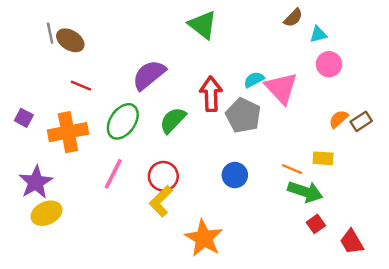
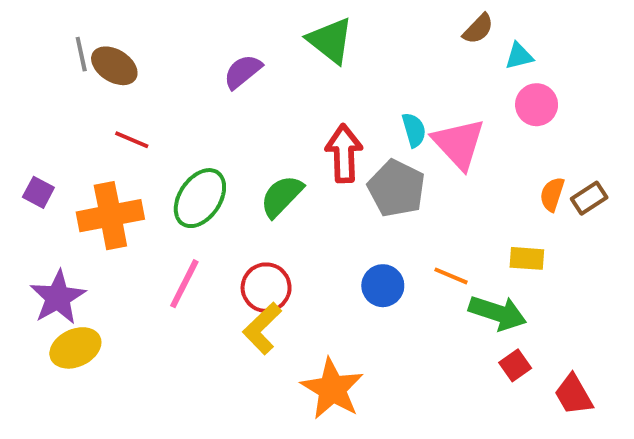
purple semicircle: (149, 75) -> (243, 72), moved, size x0.7
cyan semicircle: (254, 80) -> (414, 130), turned 102
orange semicircle: (339, 119) -> (552, 194), turned -30
orange line: (292, 169) -> (451, 276), moved

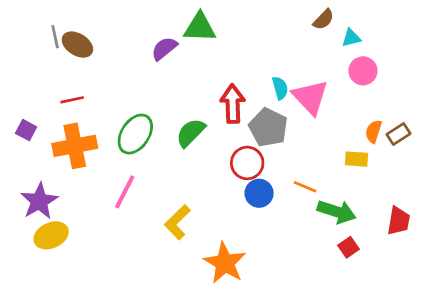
green triangle: (330, 40) -> (200, 27), moved, turned -36
red line: (132, 140) -> (72, 100), moved, turned -35
yellow rectangle: (527, 258) -> (356, 159), moved
red circle: (266, 288) -> (247, 163), moved
red trapezoid: (574, 395) -> (399, 221), moved, turned -140

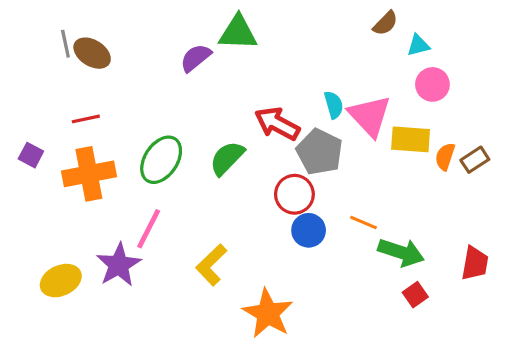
red arrow: (233, 104) -> (277, 124), turned -60
yellow rectangle: (356, 159) -> (411, 139), moved, size x1.4
purple star: (39, 201) -> (119, 265), moved

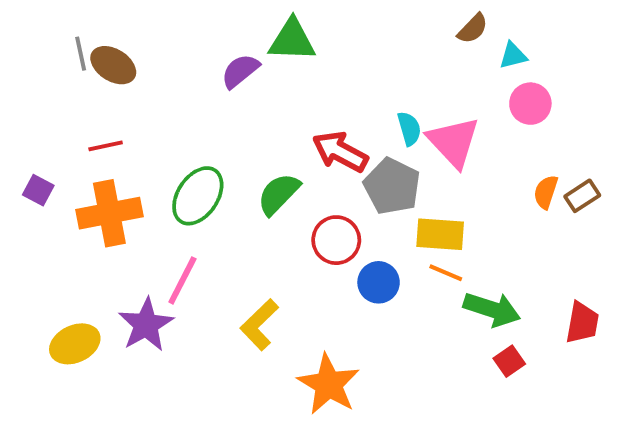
yellow rectangle: (411, 139) -> (440, 234), moved
red circle: (294, 194) -> (336, 240), moved

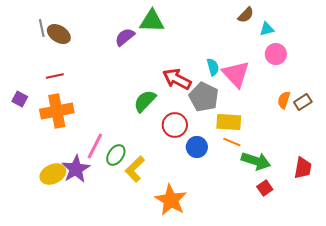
green ellipse: (198, 196) -> (116, 155), moved, size x0.7
yellow ellipse: (75, 344) -> (53, 174), moved

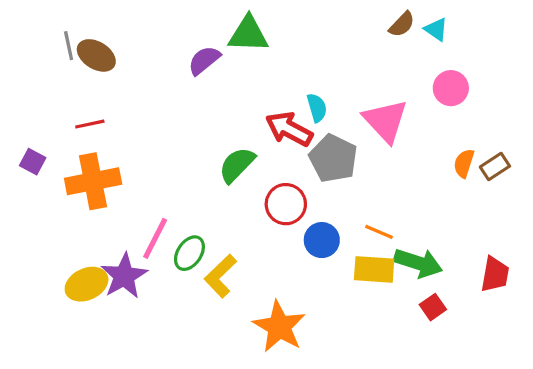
cyan triangle: (267, 29) -> (436, 29), moved, turned 49
cyan semicircle: (213, 67) -> (317, 108), moved
yellow rectangle: (229, 122) -> (374, 269), moved

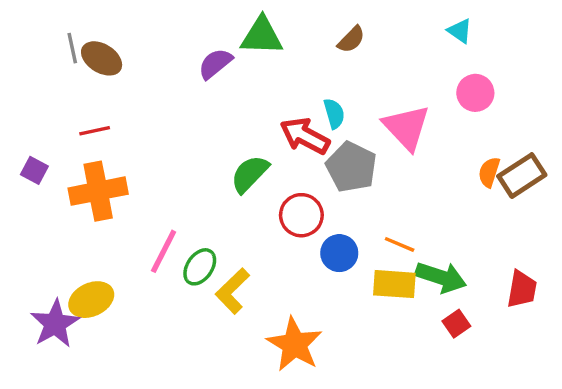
brown semicircle: (402, 24) -> (351, 39), moved
brown rectangle: (495, 167) -> (522, 176), size x1.5
purple star: (124, 276) -> (55, 324), moved

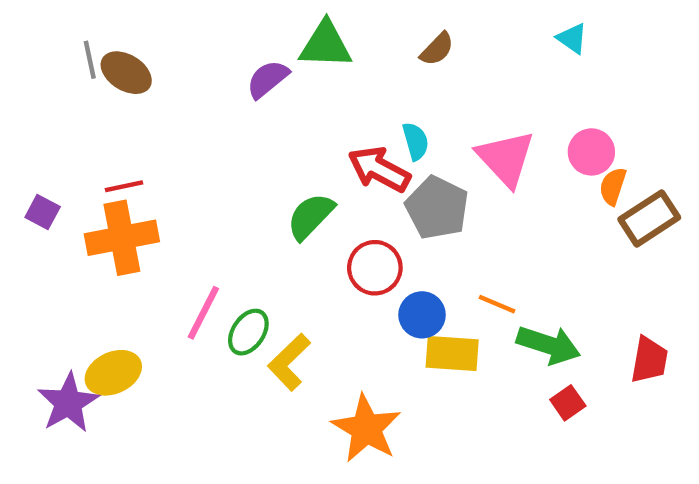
pink circle: (475, 93) -> (591, 152), moved
red line: (95, 131) -> (124, 186), moved
orange semicircle: (489, 172) -> (613, 186), moved
yellow rectangle: (394, 284) -> (452, 353), moved

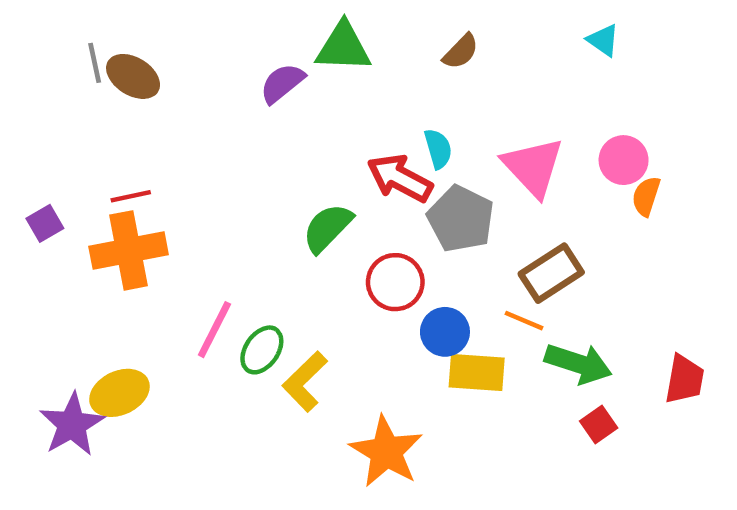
purple square: (43, 212) -> (45, 223), turned 32
brown rectangle: (649, 218) -> (551, 273), moved

